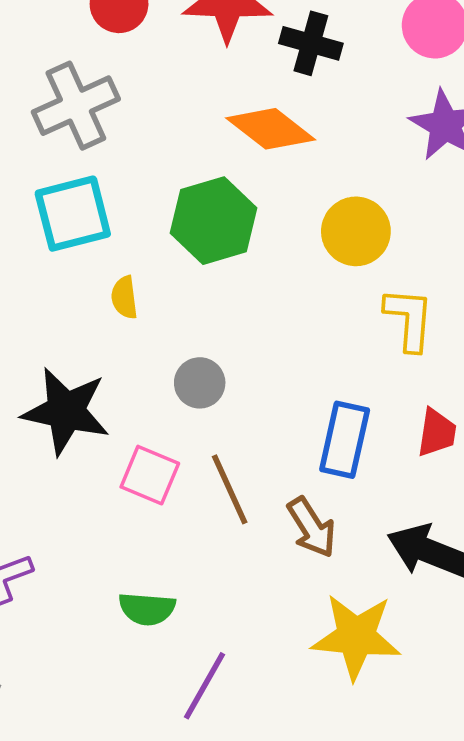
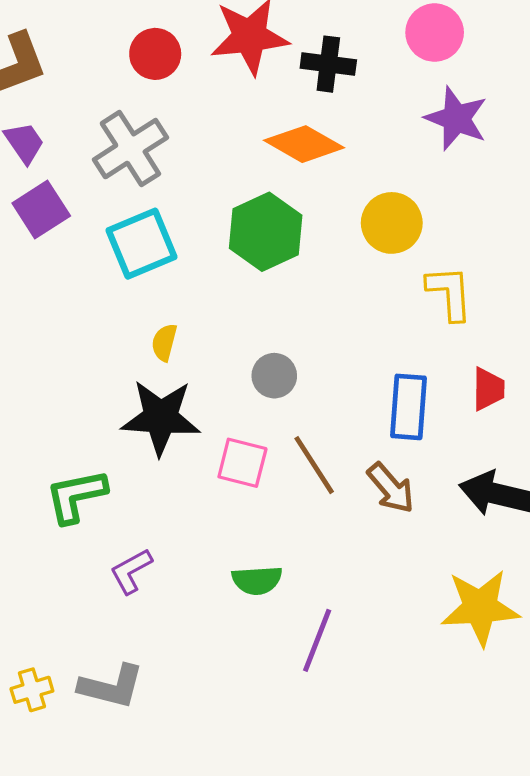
yellow semicircle: (124, 297) -> (164, 342), moved, turned 30
yellow star: (356, 637) -> (480, 607), moved

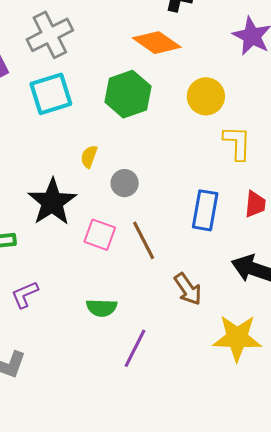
yellow semicircle: (164, 342) -> (89, 157), moved
black star: (161, 418) -> (52, 202), turned 30
brown arrow: (391, 488) -> (188, 289), moved

